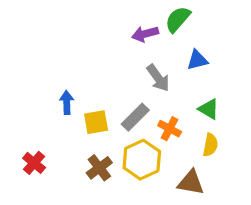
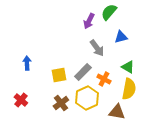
purple arrow: (145, 34) -> (89, 21), turned -49
blue arrow: (67, 102) -> (27, 63), moved
yellow semicircle: (210, 145) -> (129, 89), size x1.5

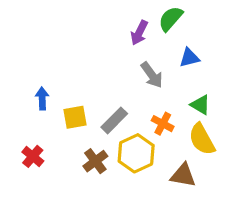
gray rectangle: (83, 72) -> (114, 120), moved
yellow square: (59, 75) -> (75, 117), moved
yellow semicircle: (129, 89) -> (202, 139), turned 140

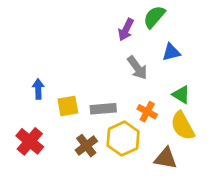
gray rectangle: (114, 120) -> (103, 109), turned 40
red cross: (33, 156) -> (30, 141), size x1.4

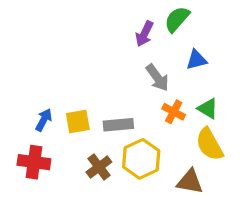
blue arrow: (38, 89) -> (44, 120), moved, turned 30
orange cross: (147, 112) -> (174, 112), moved
red cross: (30, 141) -> (34, 162), turned -32

